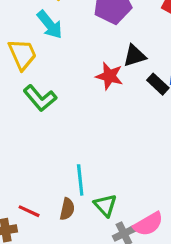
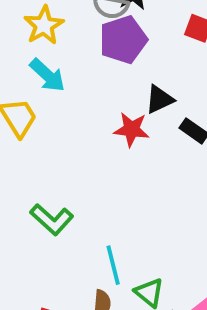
green L-shape: (40, 98) -> (52, 219), moved

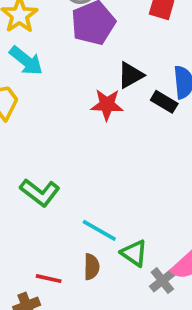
cyan line: (113, 265) -> (99, 230), turned -42

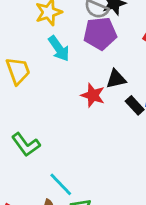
cyan arrow: (26, 61) -> (59, 49), moved

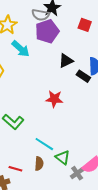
red star: (93, 95) -> (54, 99), moved

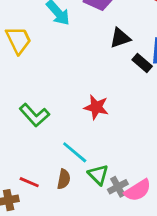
red star: (54, 99) -> (96, 107), moved
gray cross: (77, 173) -> (118, 187), moved

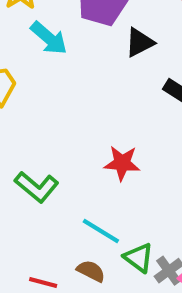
black triangle: (120, 38) -> (139, 42), moved
brown semicircle: (64, 179) -> (91, 271), turned -66

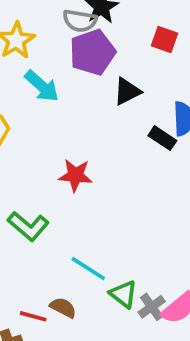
red star: (122, 163) -> (75, 175), moved
brown semicircle: (91, 271) -> (63, 308), moved

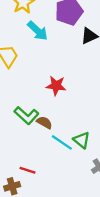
green triangle: (123, 294) -> (82, 140), moved
brown semicircle: (63, 308) -> (44, 123), moved

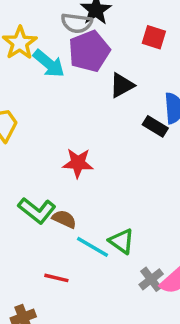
cyan arrow: (38, 31) -> (49, 64), moved
red line: (27, 170) -> (56, 278), moved

